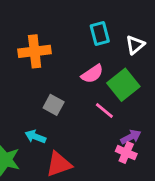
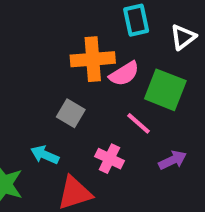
orange cross: (35, 51) -> (93, 59), moved
green square: (123, 85) -> (165, 90), turned -32
pink cross: (126, 153) -> (110, 159), moved

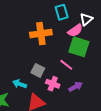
pink semicircle: (124, 74) -> (75, 30), moved
gray square: (71, 113) -> (38, 70), moved
purple arrow: (173, 160) -> (76, 87), moved

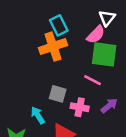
cyan rectangle: (62, 12) -> (59, 25), moved
cyan arrow: (20, 84) -> (38, 115), turned 48

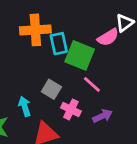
cyan rectangle: (59, 25) -> (59, 44), moved
orange cross: (53, 47) -> (35, 30), moved
green square: (104, 54) -> (80, 55), moved

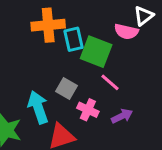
pink semicircle: (108, 37) -> (126, 32), turned 45
cyan arrow: (25, 106) -> (38, 107), size x1.5

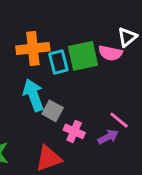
green square: (96, 52) -> (83, 56), moved, turned -32
pink line: (110, 82) -> (119, 120), moved
cyan arrow: (38, 107) -> (33, 95), moved

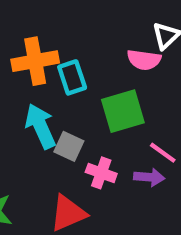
green square: (83, 56) -> (123, 111), moved
purple arrow: (108, 137) -> (149, 177), turned 36

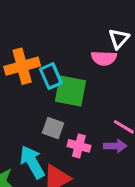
green square: (123, 111) -> (70, 91), moved, turned 32
cyan arrow: (41, 126) -> (32, 162), moved

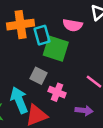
pink semicircle: (104, 58) -> (73, 25), moved
purple arrow: (115, 146) -> (84, 111), moved

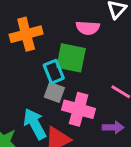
cyan rectangle: (42, 35) -> (54, 72), moved
pink cross: (57, 92) -> (79, 109), size x1.5

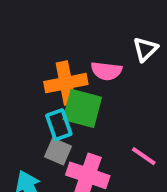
orange cross: (26, 34) -> (66, 83), moved

